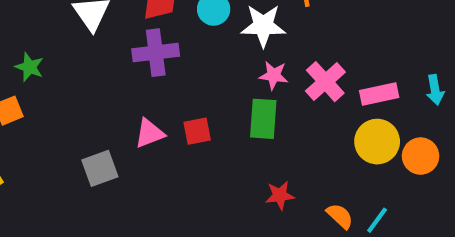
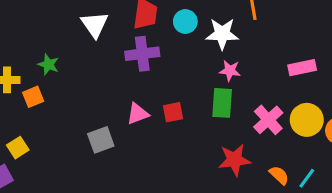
pink cross: (325, 82) -> (268, 120), moved
pink rectangle: (379, 94) -> (302, 68), moved
red star: (280, 195) -> (234, 160), size x1.5

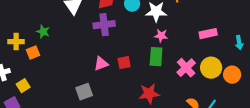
gray square: (101, 140) -> (84, 92), moved
red star: (234, 160) -> (149, 94), moved

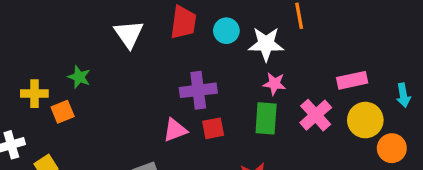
purple cross: (104, 25) -> (198, 90), moved
pink cross: (186, 68) -> (316, 115), moved
yellow circle: (211, 68) -> (365, 120), moved

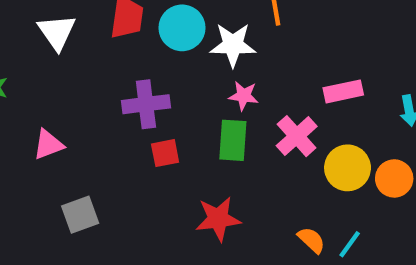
cyan circle: (226, 31) -> (182, 28), size x1.4
yellow circle: (365, 120) -> (348, 168), moved
pink triangle: (175, 130) -> (48, 145), moved

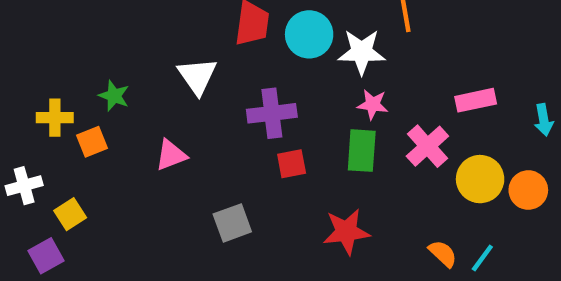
white triangle: (57, 32) -> (197, 76), moved
gray square: (80, 215) -> (232, 223), moved

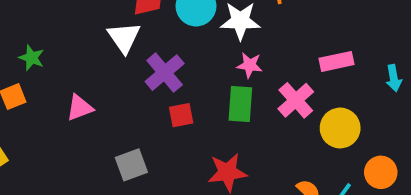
white triangle: (197, 76) -> (124, 37), moved
purple cross: (272, 113) -> (165, 73), turned -33
orange circle: (528, 190) -> (381, 172), moved

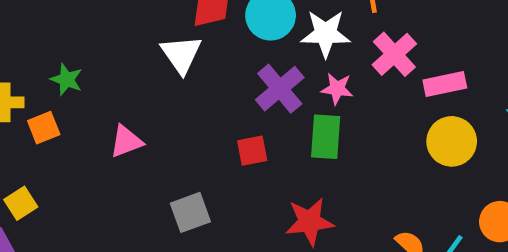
purple cross: (165, 73) -> (280, 89), moved
pink cross: (296, 100) -> (394, 54), moved
yellow circle: (340, 128) -> (452, 141), moved

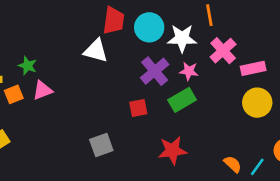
white triangle: (181, 54) -> (96, 51), turned -40
green rectangle: (326, 137) -> (182, 100), turned 56
pink triangle: (126, 141) -> (42, 90), moved

